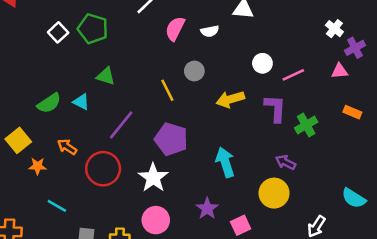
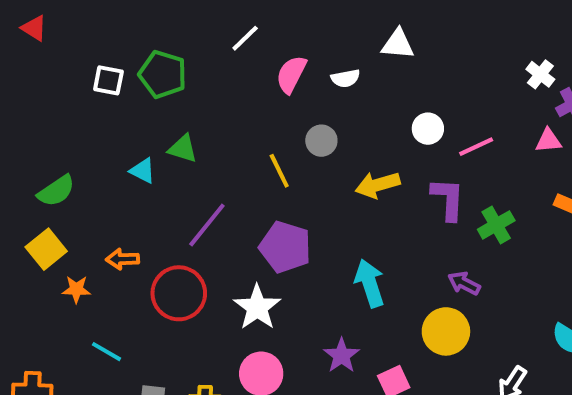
white square: (58, 32) -> (108, 80), turned -36
cyan triangle: (81, 102) -> (143, 171), moved
green semicircle: (49, 103) -> (56, 191), moved
orange arrow: (67, 147) -> (123, 259), turned -36

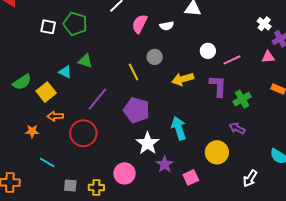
yellow square: (46, 249) -> (46, 92), moved
purple arrow: (464, 283) -> (237, 128), moved
white star: (257, 307) -> (148, 143), moved

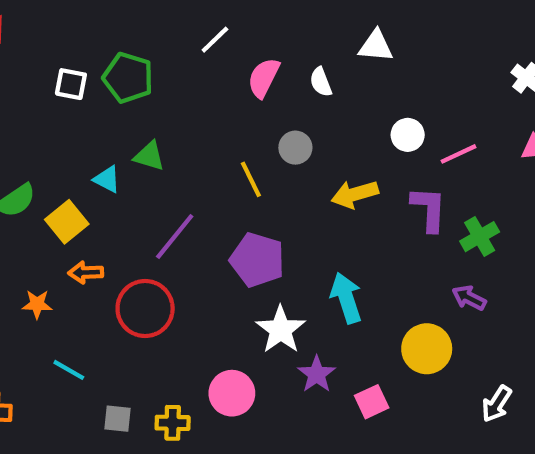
white semicircle: (167, 26) -> (321, 82), turned 80

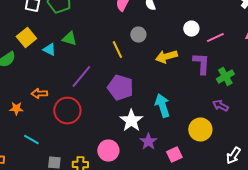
yellow square: (67, 222) -> (26, 38), moved

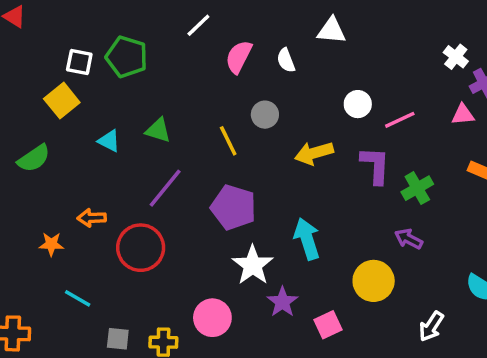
yellow square: (26, 38) -> (62, 101), moved
green triangle: (69, 38) -> (158, 130), moved

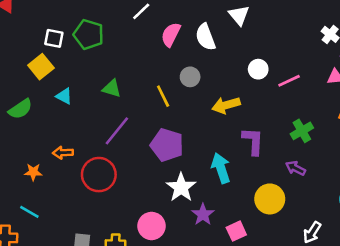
white triangle: (331, 31) -> (239, 15), turned 45
white semicircle: (286, 60) -> (205, 37), size x1.5
cyan triangle: (109, 141) -> (64, 96), moved
purple L-shape: (375, 165) -> (253, 141), moved
cyan line: (78, 298) -> (29, 212), moved

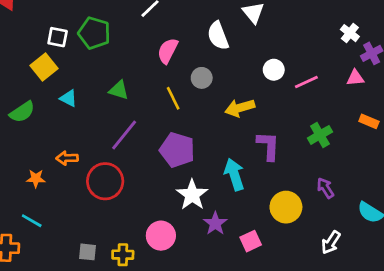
pink semicircle: (171, 34) -> (168, 51), moved
purple arrow: (295, 168) -> (325, 188), moved, turned 30

